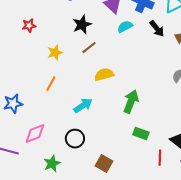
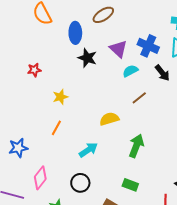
black star: (82, 25) -> (87, 58), moved, turned -30
brown line: (89, 48) -> (139, 98), moved
pink diamond: (35, 134) -> (40, 178), turned -30
green rectangle: (141, 134) -> (130, 185), moved

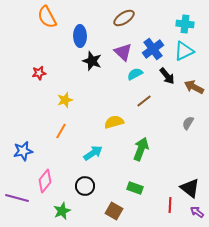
brown ellipse: (103, 15) -> (124, 18), moved
blue cross: (148, 46) -> (153, 49), turned 30

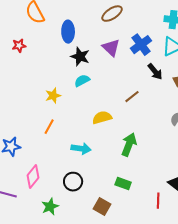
red star: (39, 73) -> (19, 46), moved
cyan semicircle: (135, 74) -> (82, 81), moved
cyan arrow: (93, 153) -> (81, 149), turned 42

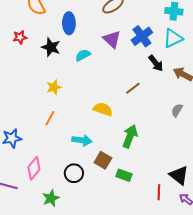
black star: (80, 57) -> (51, 47), moved
cyan semicircle: (82, 81) -> (83, 55), moved
yellow semicircle: (102, 118) -> (103, 109), turned 36
brown square: (102, 207) -> (103, 160), moved

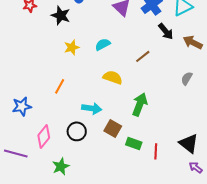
cyan semicircle: (83, 55) -> (103, 44), moved
yellow star: (54, 87) -> (72, 47), moved
black circle: (74, 173) -> (77, 131), moved
red line: (159, 192) -> (156, 151), moved

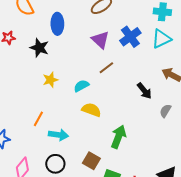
black arrow: (166, 31) -> (144, 91), moved
cyan semicircle: (103, 44) -> (81, 86), moved
brown line: (143, 56) -> (106, 68), moved
cyan arrow: (92, 108) -> (58, 135), moved

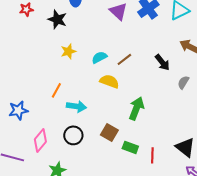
brown line: (106, 68) -> (124, 59), moved

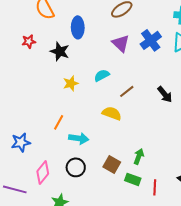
cyan semicircle: (99, 57) -> (102, 75), moved
green arrow: (136, 108) -> (139, 156), moved, size x0.7

